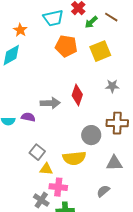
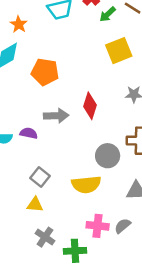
orange pentagon: (66, 46) -> (45, 72), moved
yellow triangle: (46, 169) -> (35, 205), moved
pink cross: (58, 187) -> (98, 226), moved

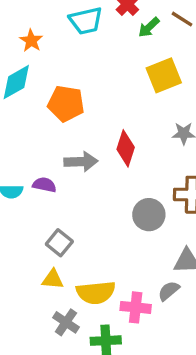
yellow semicircle: (86, 185) -> (96, 293), moved
gray semicircle: (123, 226) -> (169, 291), moved

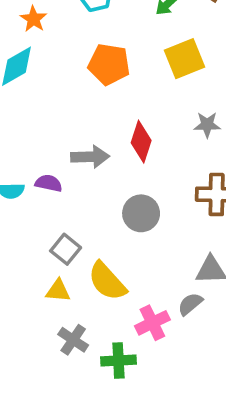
orange pentagon: (66, 104) -> (109, 64), moved
gray circle: (149, 215) -> (141, 213), moved
yellow semicircle: (96, 293) -> (107, 281), moved, turned 54
pink cross: (136, 307) -> (152, 323), turned -32

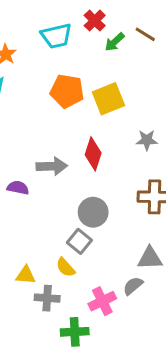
yellow square: (184, 59) -> (108, 99), moved
gray square: (66, 249) -> (79, 241), moved
yellow semicircle: (107, 281) -> (66, 267), size x0.6
gray cross: (73, 340) -> (47, 298), moved, turned -30

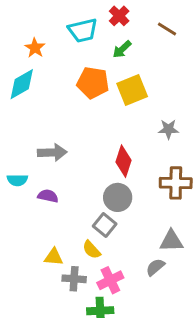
green arrow: (115, 42) -> (122, 49), moved
red diamond: (93, 154) -> (123, 161), moved
gray arrow: (52, 166) -> (52, 152), moved
purple semicircle: (18, 188) -> (48, 196), moved
pink cross: (102, 301) -> (110, 280), moved

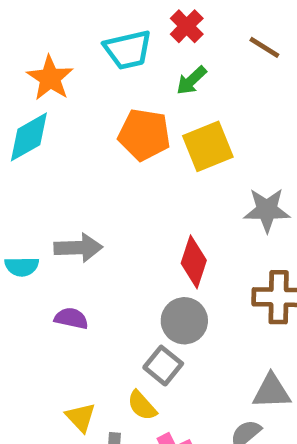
orange star: (35, 48) -> (50, 78), size x1.4
gray star: (168, 129) -> (267, 210), size x1.4
cyan semicircle: (17, 180) -> (22, 267), moved
yellow triangle: (54, 257) -> (81, 417), turned 42

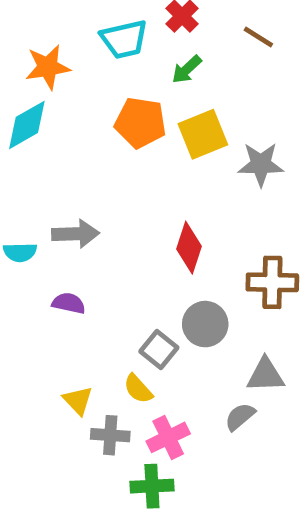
orange star: (50, 78) -> (48, 67), turned 30
gray star: (267, 210) -> (261, 164), moved
gray circle: (184, 321) -> (205, 324), moved

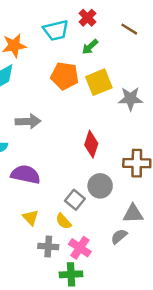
gray arrow: (76, 234) -> (28, 121), moved
purple semicircle: (69, 303) -> (26, 174), size x1.6
yellow triangle: (78, 400) -> (31, 217), moved
pink cross: (168, 437) -> (80, 248), turned -30

